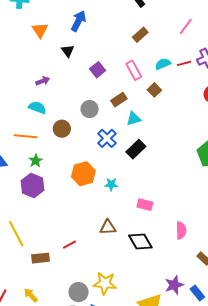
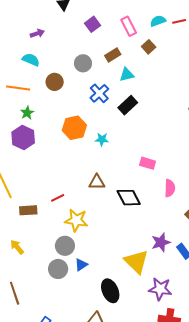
pink rectangle: (145, 205) -> (148, 163), moved
yellow star: (105, 283) -> (76, 220), moved

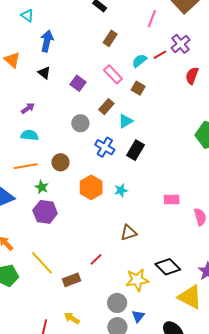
brown circle: (55, 82) -> (60, 162), moved
black diamond: (129, 198) -> (168, 267), moved
yellow star: (76, 220) -> (137, 280), moved

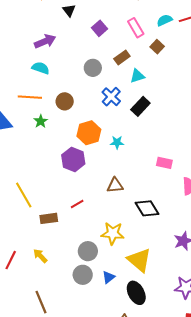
purple arrow: (28, 108) -> (45, 41), size x1.5
purple hexagon: (45, 212) -> (73, 159), moved
black diamond: (168, 267) -> (147, 208), moved
yellow triangle: (190, 297) -> (139, 260), moved
blue triangle: (138, 316) -> (109, 277), moved

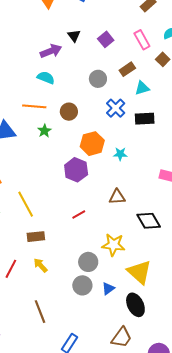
black triangle: (69, 10) -> (74, 36), moved
black rectangle: (140, 106) -> (145, 119), turned 42
brown rectangle: (49, 218) -> (36, 237), moved

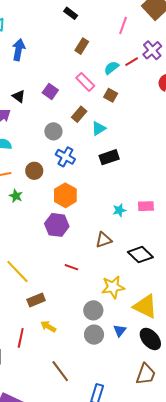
blue cross: (116, 108) -> (65, 157), moved
cyan star: (120, 154) -> (119, 210), moved
red line: (79, 214) -> (71, 267), turned 64

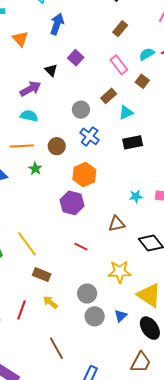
purple square: (50, 91) -> (76, 58), moved
brown rectangle: (36, 300) -> (42, 275), turned 36
gray circle: (93, 310) -> (87, 294), moved

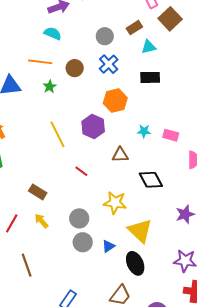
brown square: (142, 81) -> (170, 19), size x1.6
orange hexagon: (84, 175) -> (115, 101), moved
purple hexagon: (72, 203) -> (93, 127), moved
yellow line: (27, 244) -> (58, 134), moved
brown line: (56, 348) -> (27, 265), moved

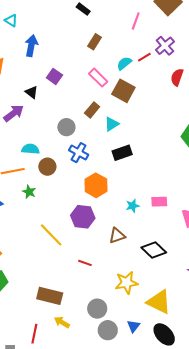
cyan semicircle: (53, 33) -> (30, 149), moved
brown rectangle: (38, 192) -> (50, 296), size x1.4

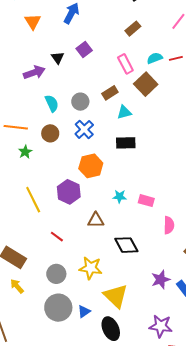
cyan semicircle: (30, 149) -> (52, 103), moved, turned 42
gray circle: (97, 309) -> (56, 274), moved
gray circle: (108, 330) -> (58, 308), size x1.4

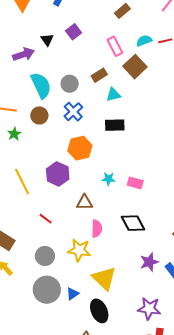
cyan semicircle: (52, 103) -> (41, 85), size x1.5
pink semicircle: (169, 225) -> (97, 229), moved
black diamond: (126, 245) -> (133, 223), moved

